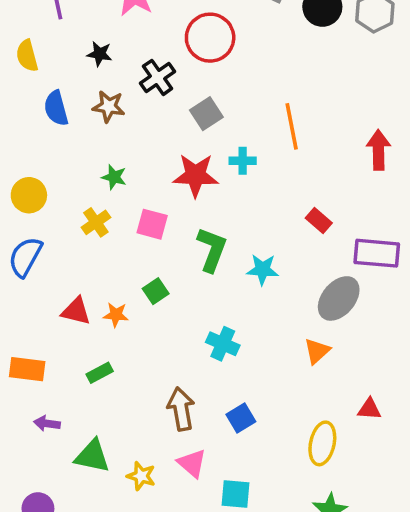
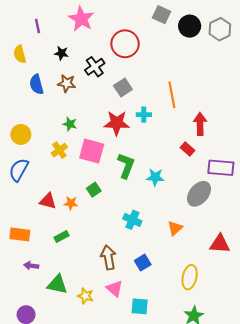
red arrow: (379, 150) -> (200, 124), moved
pink square: (152, 224) -> (92, 151), size x1.4
orange triangle: (317, 351) -> (175, 228), moved
red triangle: (369, 409) -> (220, 244), moved, size x1.5

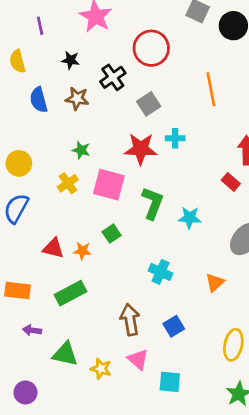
orange line: (172, 95) -> (211, 89), moved
green rectangle: (61, 237) -> (70, 293), size x1.6

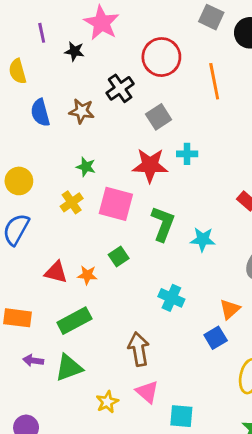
black star: (70, 60) -> (74, 51), moved
orange line: (211, 89) -> (214, 81), moved
blue square: (174, 326) -> (216, 338), moved
green triangle: (65, 354) -> (69, 368), moved, turned -32
yellow star: (101, 369) -> (107, 402), turned 30

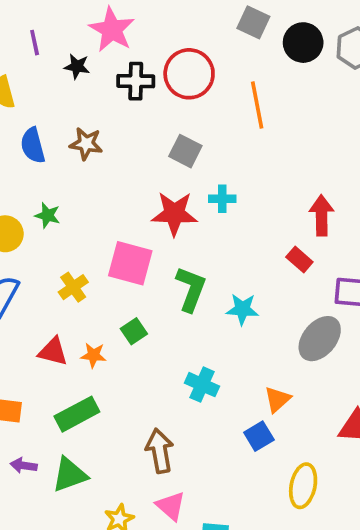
black cross: (120, 88) -> (136, 81), moved, turned 36
gray square: (159, 117) -> (185, 151), turned -30
green star: (86, 167) -> (47, 215), moved
yellow cross: (72, 202) -> (73, 287), moved

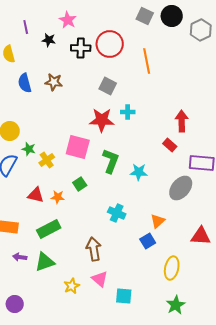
pink star: (112, 30) -> (68, 20), size x0.7
black circle: (303, 43) -> (172, 16), moved
green star: (47, 215) -> (29, 149), moved

